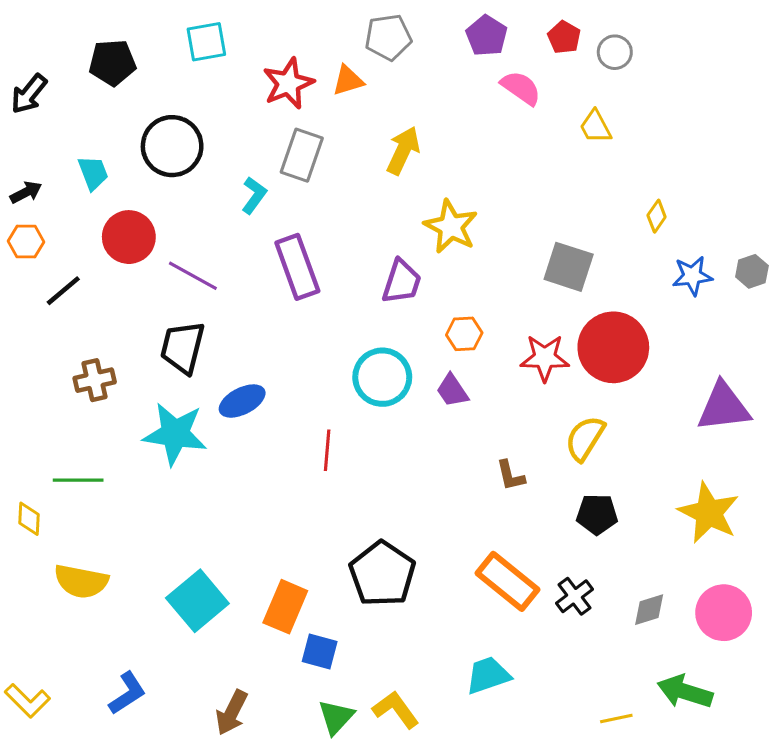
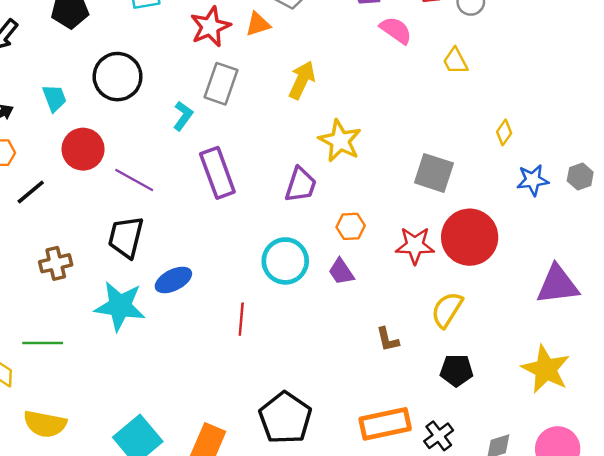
orange rectangle: (507, 581) -> (385, 424), turned -51

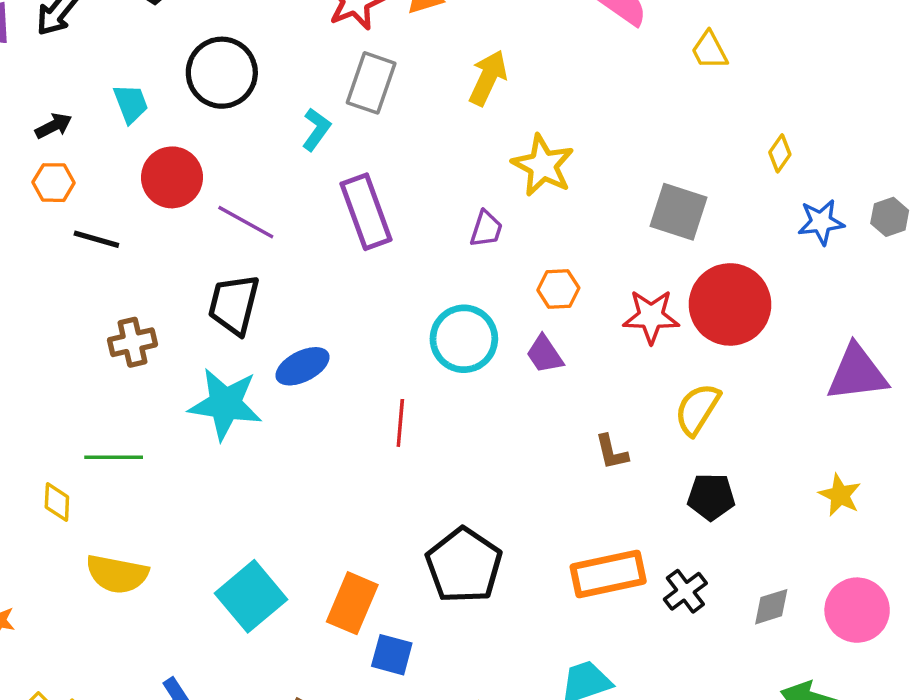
purple trapezoid: (301, 185) -> (486, 229), size x0.7
black line: (31, 192) -> (96, 239), turned 56
yellow star: (546, 369) -> (840, 495), size x0.6

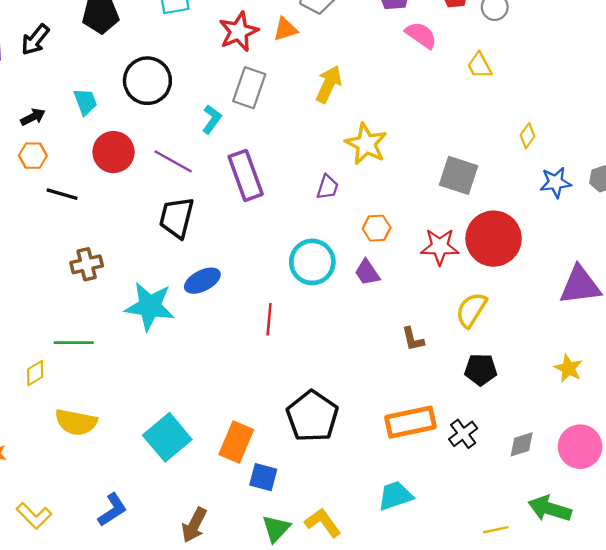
purple line: (246, 222) -> (173, 161), moved
black trapezoid: (234, 304) -> (177, 218), moved
yellow diamond: (57, 502) -> (35, 373), turned 56

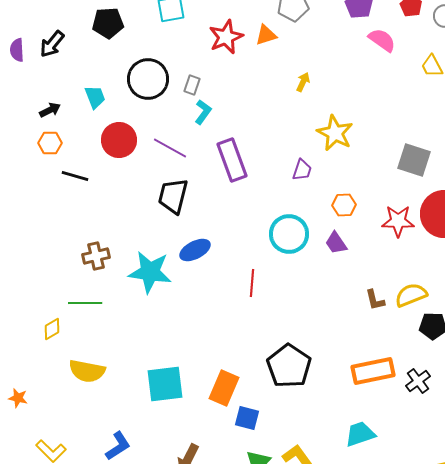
yellow arrow: (329, 84) -> (303, 82), size x0.6
gray rectangle: (249, 88) -> (192, 85), moved, size x0.6
brown cross: (87, 264) -> (96, 256), moved
yellow semicircle: (471, 310) -> (411, 295), moved, turned 36
cyan square: (167, 437) -> (165, 384), turned 33

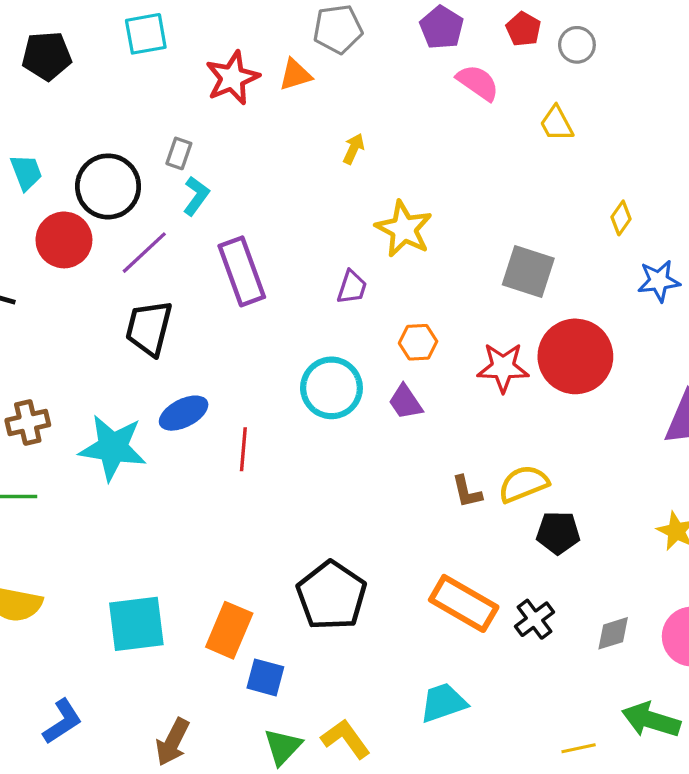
black circle: (148, 79) -> (108, 186), moved
purple line: (170, 148) -> (144, 253), turned -72
red line: (252, 283) -> (243, 449), moved
orange rectangle: (373, 371) -> (464, 603), turned 42

